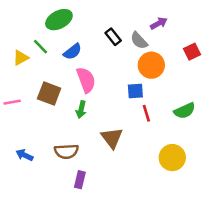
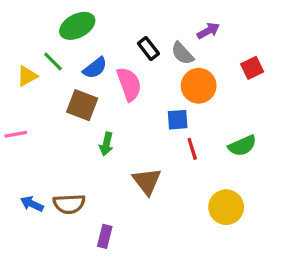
pink semicircle: (86, 80) -> (129, 84), moved
brown square: (49, 93) -> (82, 105), moved
brown semicircle: (66, 151) -> (69, 204), moved

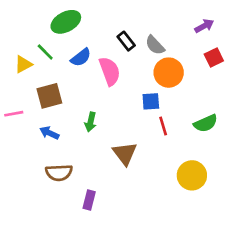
purple arrow: (208, 31) -> (204, 26), moved
brown square: (82, 105) -> (49, 96), moved, turned -36
blue arrow: (32, 204) -> (49, 133), moved

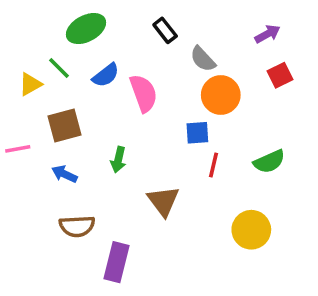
black rectangle: (126, 41) -> (165, 30), moved
red line: (163, 126) -> (214, 165), turned 30
purple rectangle: (89, 200) -> (117, 262), size x1.5

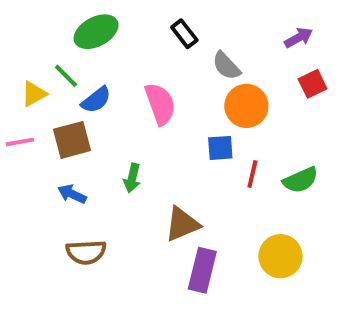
blue semicircle: (106, 75) -> (96, 100), moved
pink line: (18, 149) -> (20, 142), moved
red line: (214, 165) -> (252, 174), moved
brown triangle: (163, 201) -> (182, 224), turned 44
purple rectangle: (117, 262) -> (202, 270), moved

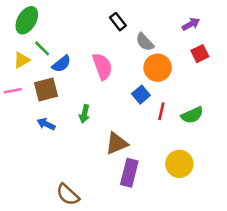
green ellipse: (96, 32) -> (27, 20), moved, turned -32
blue square: (220, 148) -> (141, 95), turned -36
brown semicircle: (86, 252) -> (68, 195), moved, turned 45

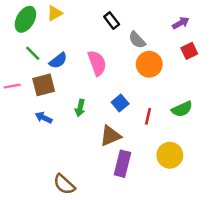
green line: (42, 48) -> (33, 53), moved
yellow triangle: (22, 60) -> (55, 13), moved
blue square: (141, 95) -> (120, 103), moved
red line: (161, 111) -> (148, 116), moved

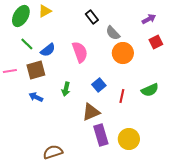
yellow circle: (170, 155) -> (129, 139), moved
purple rectangle: (123, 164) -> (101, 135), turned -30
brown semicircle: (64, 184) -> (53, 152), turned 120

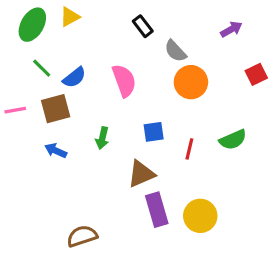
red square: (156, 42) -> (256, 74), moved
blue square: (99, 85) -> (154, 132), turned 32

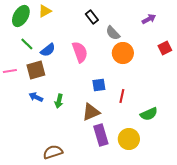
green arrow: (102, 138) -> (59, 101), moved
green semicircle: (233, 140) -> (149, 114), moved

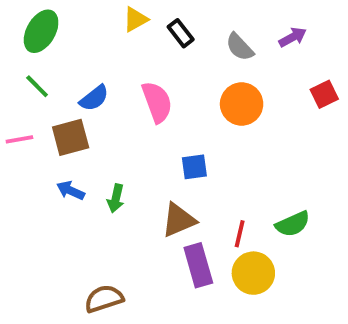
yellow triangle: (45, 11) -> (135, 19), moved
gray semicircle: (113, 33) -> (240, 47), moved
green line: (27, 44) -> (37, 86), moved
red line: (122, 96) -> (240, 234), moved

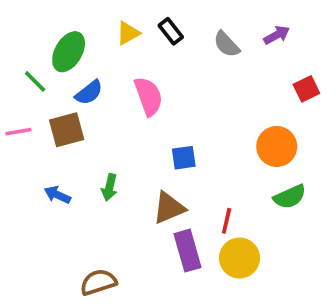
yellow triangle: (135, 19) -> (128, 33), moved
green ellipse: (41, 31) -> (69, 52), moved
orange circle: (242, 104) -> (277, 146), moved
blue arrow: (71, 191) -> (57, 195), moved
green semicircle: (293, 224) -> (290, 197), moved

